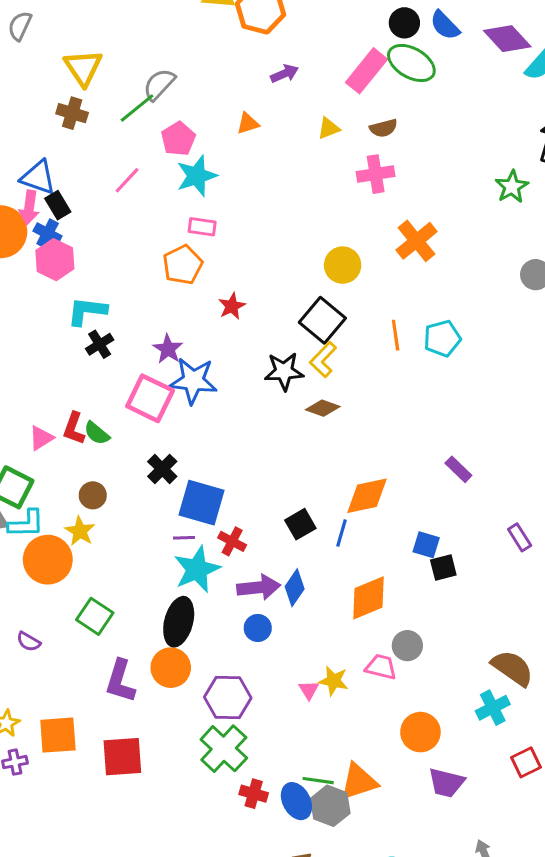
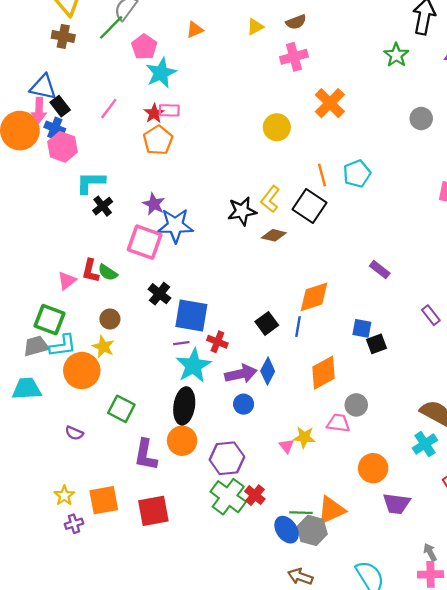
pink line: (127, 180) -> (109, 109), moved
red star: (232, 306) -> (154, 113), moved
black square: (322, 320) -> (310, 206), moved
red cross: (254, 794) -> (255, 495), moved, turned 30

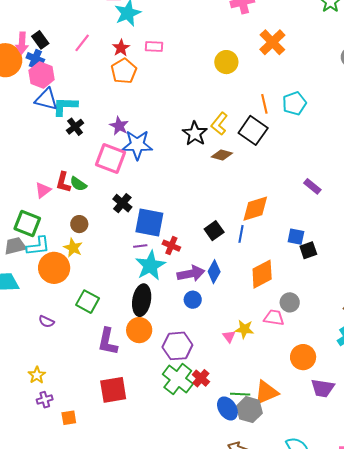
blue triangle: (43, 87) -> (46, 99), moved
pink rectangle: (169, 110) -> (154, 46), moved
black star: (242, 211) -> (195, 134), turned -30
orange square: (104, 500) -> (69, 418), moved, size x0.6

